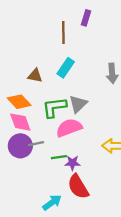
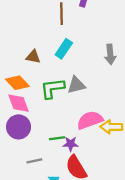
gray triangle: (78, 104) -> (76, 85), turned 30
pink semicircle: (69, 128) -> (90, 120), moved
gray line: (36, 144) -> (34, 161), moved

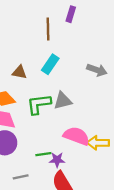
gray arrow: (110, 54) -> (97, 70), turned -66
pink semicircle: (90, 120) -> (76, 136), turned 40

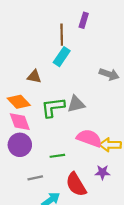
cyan rectangle: (50, 64) -> (62, 57), moved
purple star: (57, 160) -> (102, 172), moved

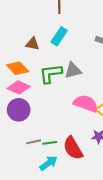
cyan rectangle: (62, 57) -> (59, 36), moved
pink diamond: (20, 122) -> (19, 87), turned -45
green line: (57, 156) -> (50, 143), moved

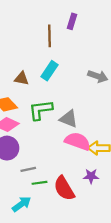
gray triangle: (73, 70) -> (69, 119), moved, turned 36
gray line: (34, 142) -> (28, 169), moved
cyan arrow: (48, 163) -> (21, 204), moved

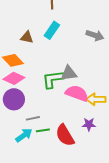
green L-shape: (41, 110) -> (53, 79), moved
gray triangle: (69, 119) -> (69, 73), turned -30
cyan arrow: (21, 204) -> (24, 135), moved

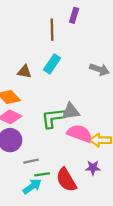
cyan arrow: (24, 135) -> (32, 186), moved

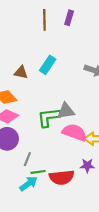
brown line: (52, 30) -> (44, 20), moved
gray line: (31, 161) -> (27, 159), turned -56
red semicircle: (66, 180) -> (62, 177), turned -65

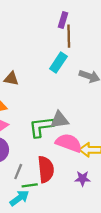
brown line: (44, 20) -> (69, 36), moved
cyan rectangle: (48, 65) -> (58, 63), moved
red semicircle: (62, 177) -> (46, 169), moved, turned -90

